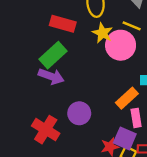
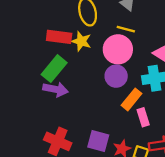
yellow star: (103, 33) -> (81, 41), moved
purple circle: (79, 113) -> (116, 76), moved
purple square: (125, 138) -> (98, 141), moved

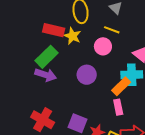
pink circle: (118, 49) -> (103, 46), size x0.7
purple circle: (116, 76) -> (87, 75), moved
orange rectangle: (132, 99) -> (121, 86), moved

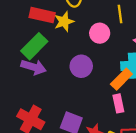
yellow line: (112, 30) -> (120, 14), moved, turned 63
yellow star: (72, 36) -> (64, 22), turned 30

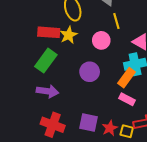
purple arrow: (34, 67) -> (48, 91), moved
pink rectangle: (118, 103) -> (127, 99), turned -42

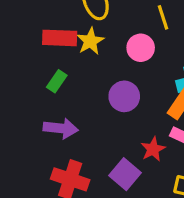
green rectangle: (46, 61) -> (57, 81), size x0.6
purple square: (88, 122) -> (125, 174), turned 30
red star: (110, 128) -> (153, 149), moved

